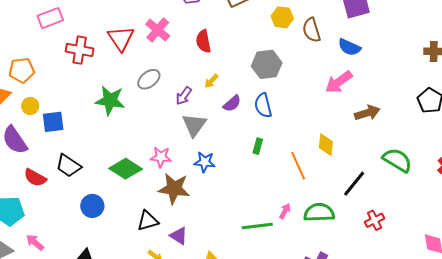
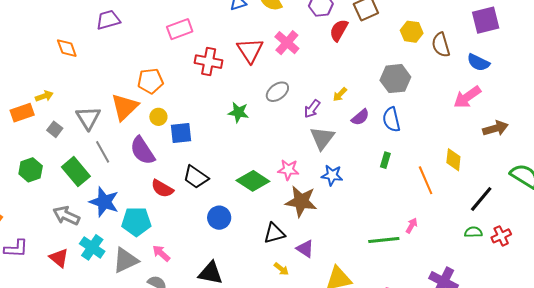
red semicircle: (203, 41) -> (339, 30), moved, turned 40
green star: (110, 100) -> (238, 112), size x0.7
green semicircle: (319, 213) -> (473, 232), moved, size x0.6

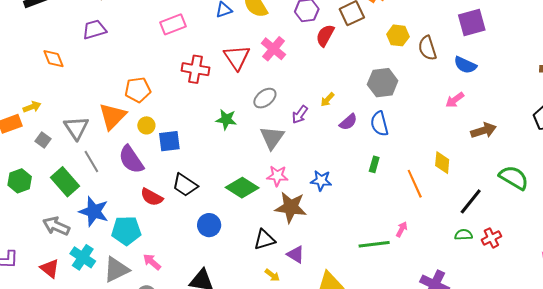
pink rectangle: (180, 29) -> (173, 24), moved
pink arrow: (467, 97) -> (455, 100), size x0.7
gray triangle: (322, 138) -> (272, 138), moved

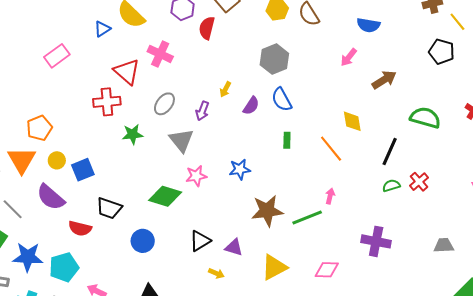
blue semicircle: (465, 65) -> (368, 25), moved
red cross: (195, 69) -> (107, 102), moved
brown star: (291, 207) -> (267, 211), moved

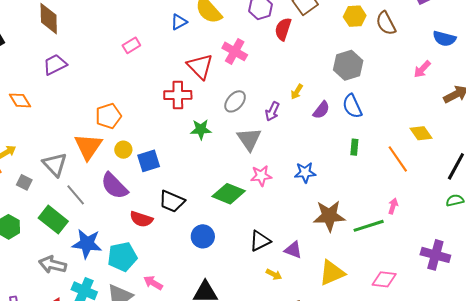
pink rectangle: (57, 56) -> (131, 45), size x0.7
yellow diamond: (352, 121) -> (421, 133), turned -30

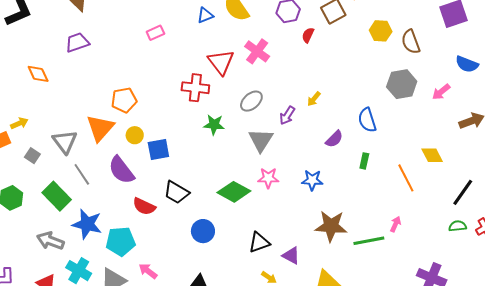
red semicircle: (283, 29) -> (308, 35), size x0.7
gray hexagon: (348, 65) -> (402, 84), moved
purple semicircle: (321, 110) -> (334, 139), moved

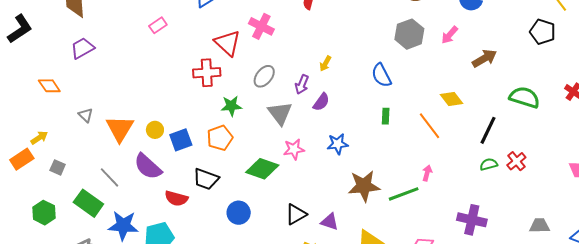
orange pentagon: (124, 100) -> (220, 138), moved
purple semicircle: (334, 139) -> (321, 102), moved
gray triangle: (65, 142) -> (86, 115), moved, size x0.6

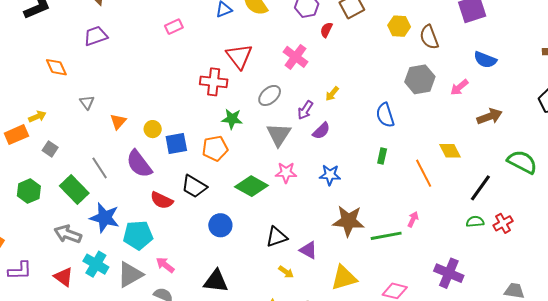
pink cross: (261, 26) -> (296, 57), moved
orange triangle: (120, 129) -> (118, 122), size x0.6

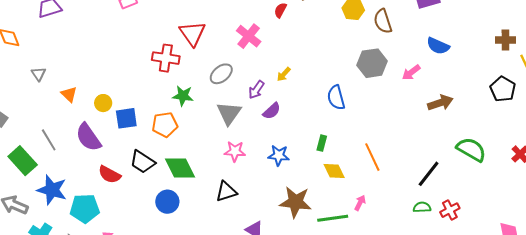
orange triangle: (118, 122) -> (69, 94), turned -30
yellow diamond: (450, 151) -> (334, 171), moved
green rectangle: (382, 156) -> (322, 143), moved
green diamond: (251, 186) -> (180, 168), moved, turned 32
black triangle: (277, 237) -> (226, 192), moved

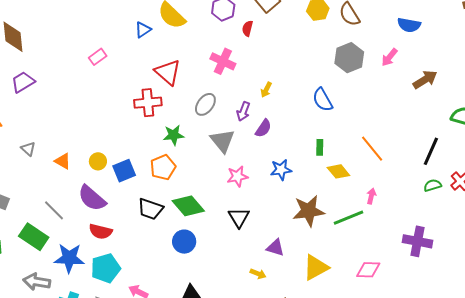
red semicircle: (110, 175) -> (101, 231), moved
black triangle: (226, 192) -> (239, 217), turned -30

